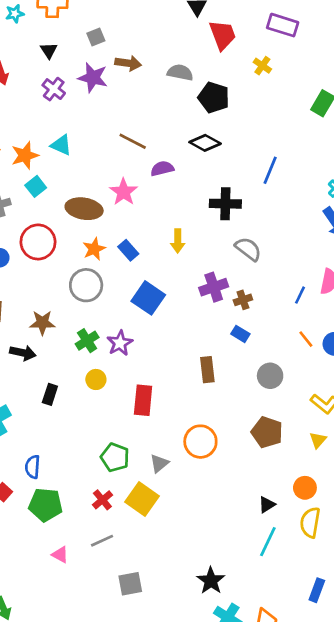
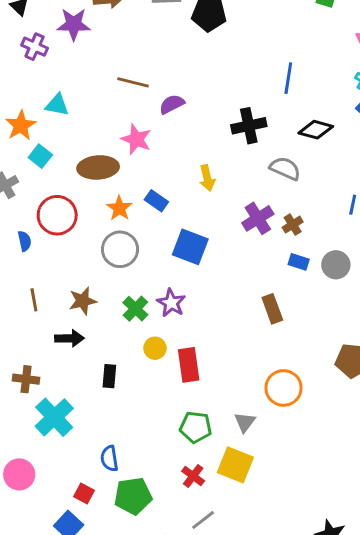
black diamond: (205, 143) -> (316, 130), moved
gray circle: (270, 376) -> (336, 265), moved
red rectangle: (143, 400) -> (189, 365), moved

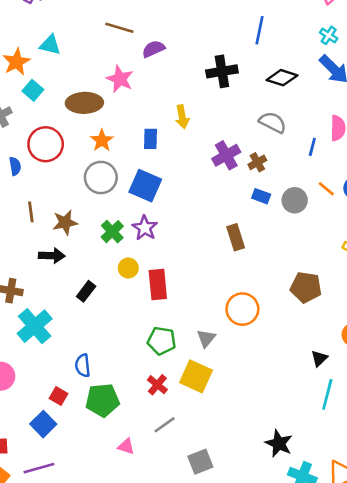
gray semicircle: (285, 168) -> (273, 122), moved
blue rectangle: (156, 201) -> (150, 139), moved, turned 54
blue square: (190, 247) -> (145, 186), moved
brown line: (34, 300) -> (31, 212), moved
black rectangle: (109, 376) -> (86, 291), turned 30

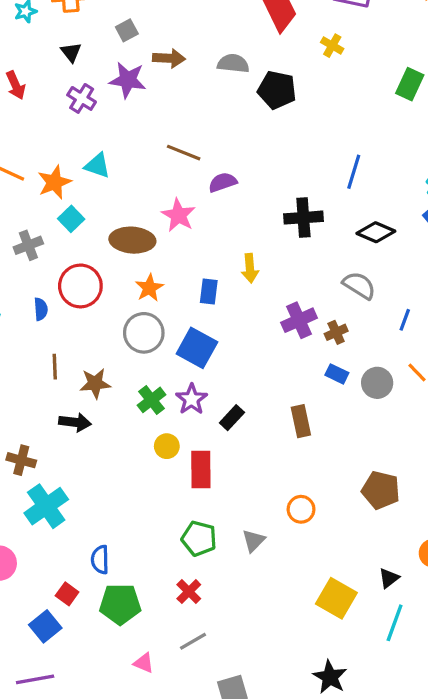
black rectangle: (86, 291) -> (232, 418), moved
orange circle: (242, 309) -> (301, 509), size x0.7
yellow square: (196, 376) -> (336, 598), moved

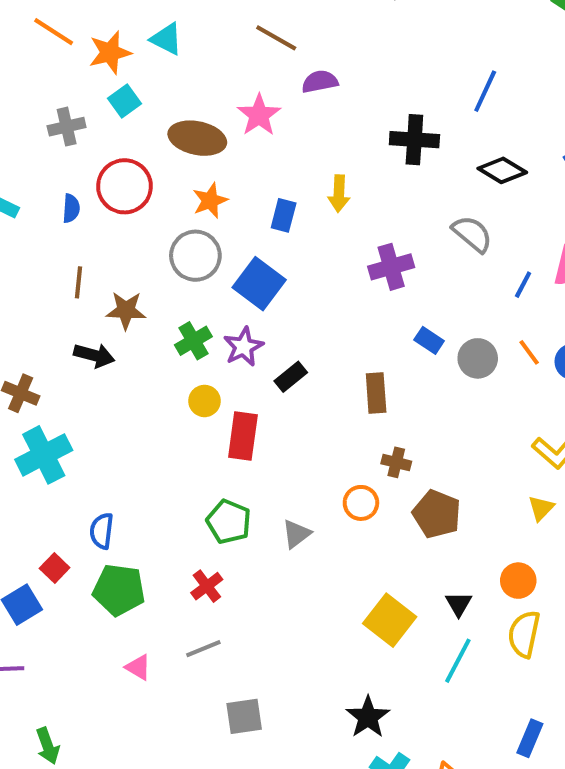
brown cross: (336, 332) -> (396, 462), moved, turned 30
brown pentagon: (381, 490) -> (437, 514), moved
black triangle: (389, 578) -> (459, 604), turned -30

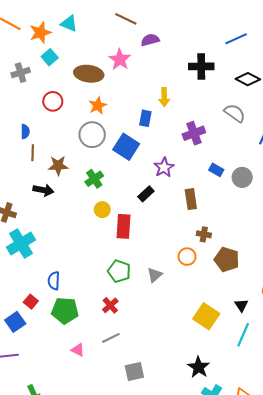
blue line: (485, 91) -> (236, 39), turned 45
red circle: (124, 186) -> (53, 101), size x0.7
blue semicircle: (71, 208) -> (25, 132), moved
blue rectangle: (284, 215) -> (145, 118), moved
purple star: (243, 347) -> (164, 167), moved

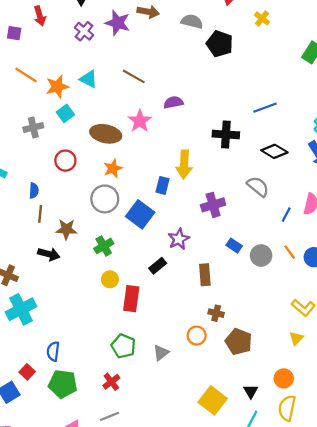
brown line: (126, 19) -> (134, 76), moved
yellow arrow: (164, 97) -> (184, 164), size x1.4

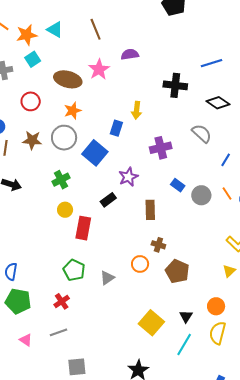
brown line: (134, 76) -> (96, 29), turned 35
yellow arrow: (184, 164) -> (137, 110), size x0.7
brown star: (66, 229) -> (32, 140), moved

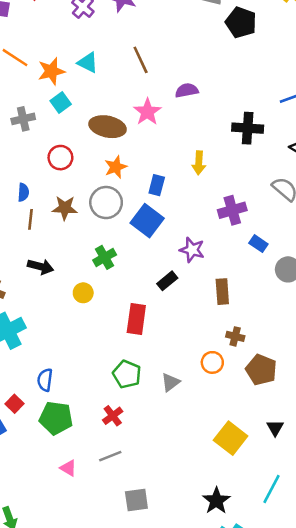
blue rectangle: (116, 128) -> (157, 185), moved
purple star: (128, 177) -> (192, 250), turned -30
blue rectangle: (178, 185) -> (258, 244), moved
yellow circle: (65, 210) -> (83, 293), moved
cyan line: (184, 344) -> (272, 489), moved

